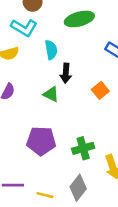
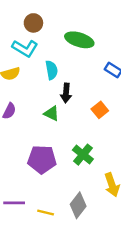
green ellipse: (79, 19) -> (79, 40), turned 32
green cross: (83, 148) -> (83, 155), moved, turned -35

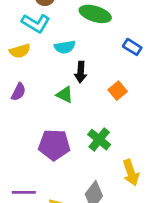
cyan semicircle: (52, 70) -> (65, 47), turned 90

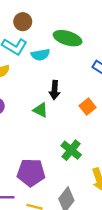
cyan semicircle: (65, 47) -> (40, 55), moved
purple pentagon: (54, 145) -> (31, 173), moved

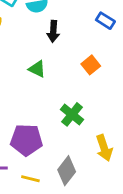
black arrow: (55, 90) -> (53, 31), moved

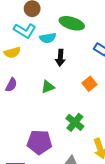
green triangle: (37, 69) -> (48, 87), turned -48

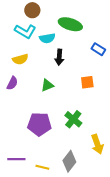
yellow semicircle: (12, 52) -> (20, 59), moved
orange square: (89, 84) -> (87, 82), turned 32
purple pentagon: (39, 142) -> (39, 124), moved

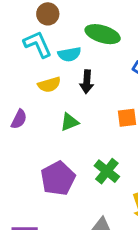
cyan L-shape: (25, 31) -> (38, 44), turned -145
yellow semicircle: (20, 59) -> (49, 85), moved
purple pentagon: (39, 124) -> (58, 178), turned -30

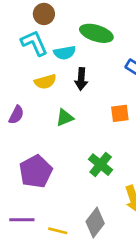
purple pentagon: (58, 178) -> (36, 171), moved

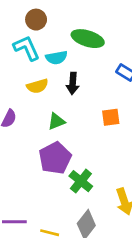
green cross: (101, 165) -> (81, 181), moved
purple pentagon: (36, 171) -> (55, 158), moved

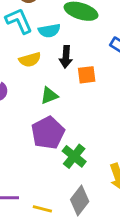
orange square: (111, 117) -> (87, 75), moved

